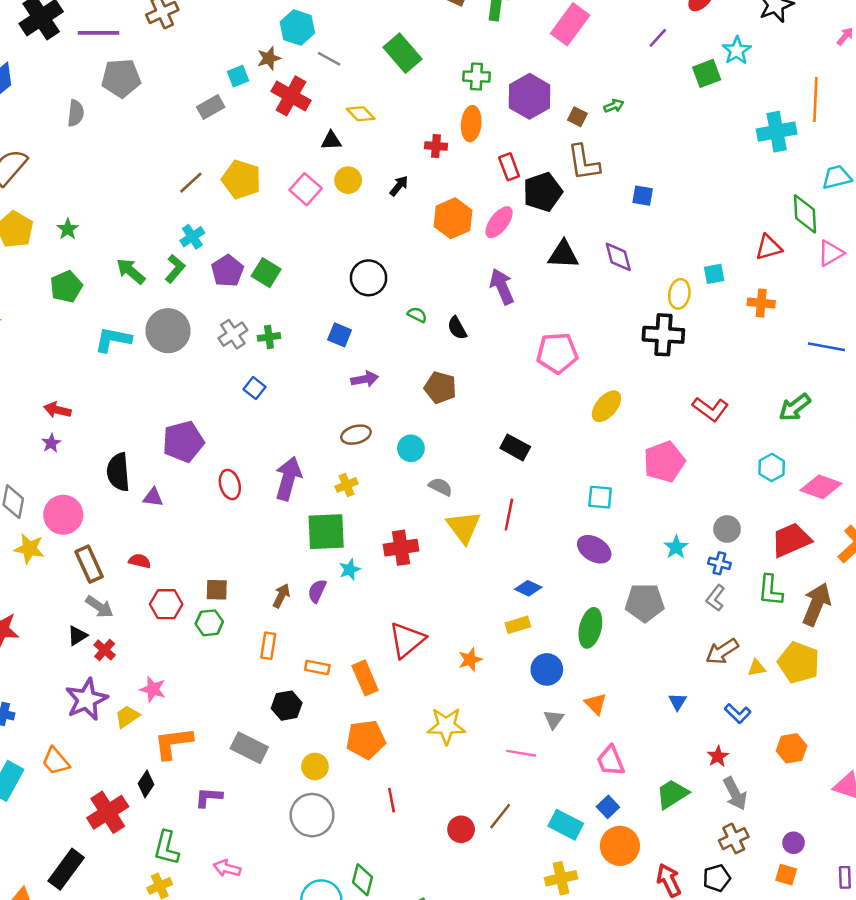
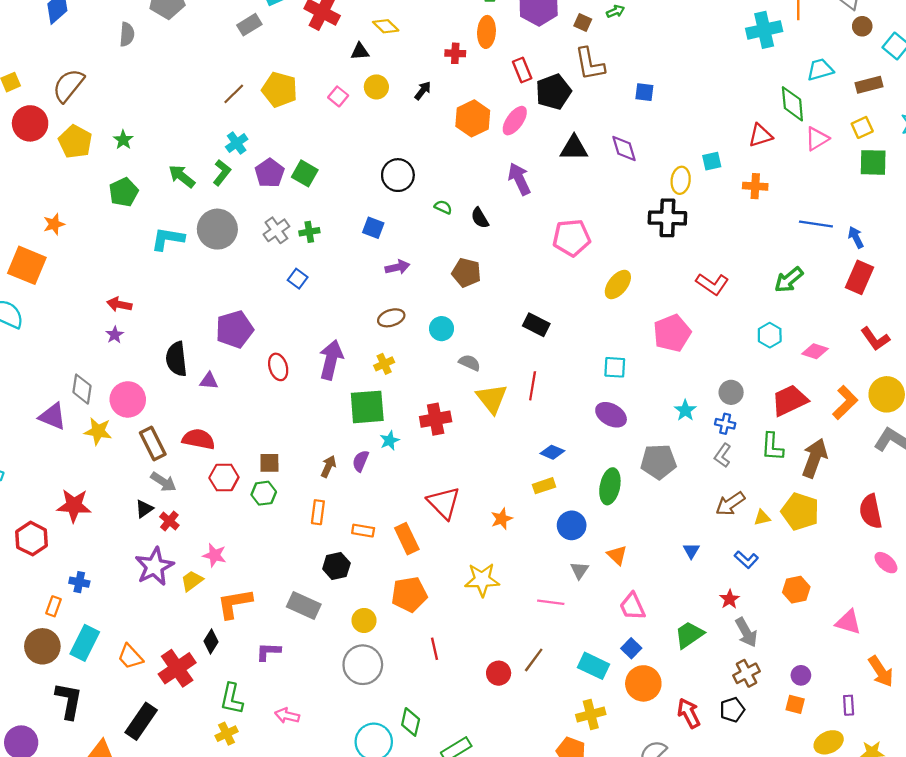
pink square: (306, 189) -> (338, 96), size x0.7
pink diamond: (821, 487) -> (815, 351), size x0.7
red semicircle: (140, 561) -> (199, 439), size x1.6
red triangle: (407, 640) -> (444, 503), turned -33
orange trapezoid: (56, 761) -> (130, 657), moved

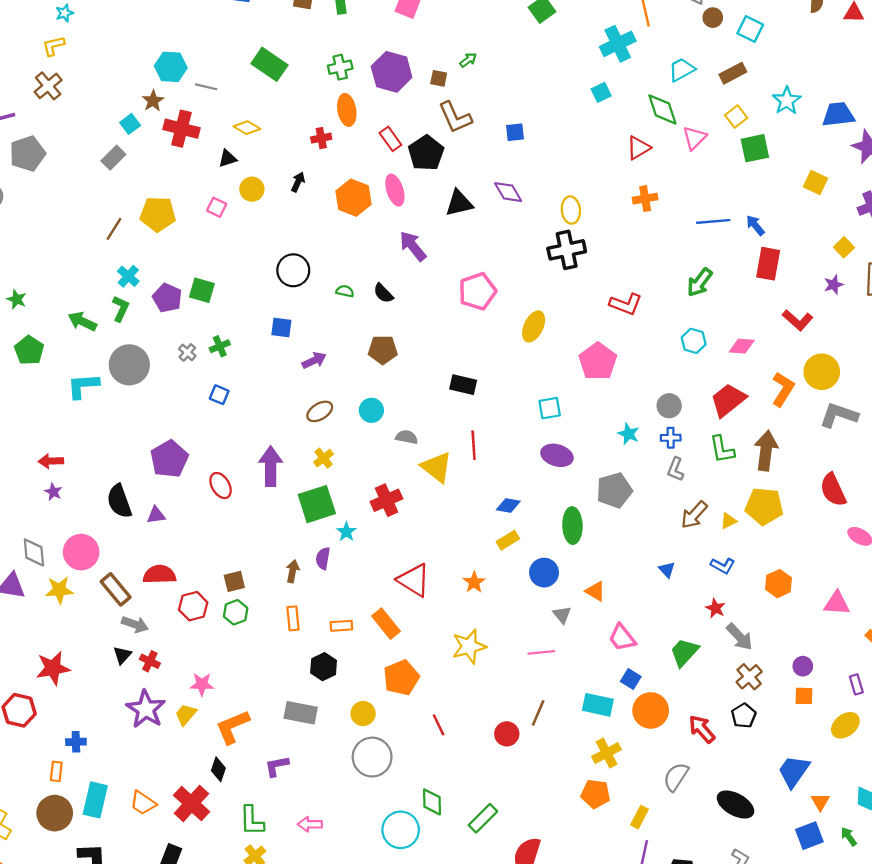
pink ellipse: (515, 121) -> (395, 190), turned -40
cyan square: (712, 161) -> (601, 92), moved
gray cross: (276, 230) -> (187, 352), size x0.7

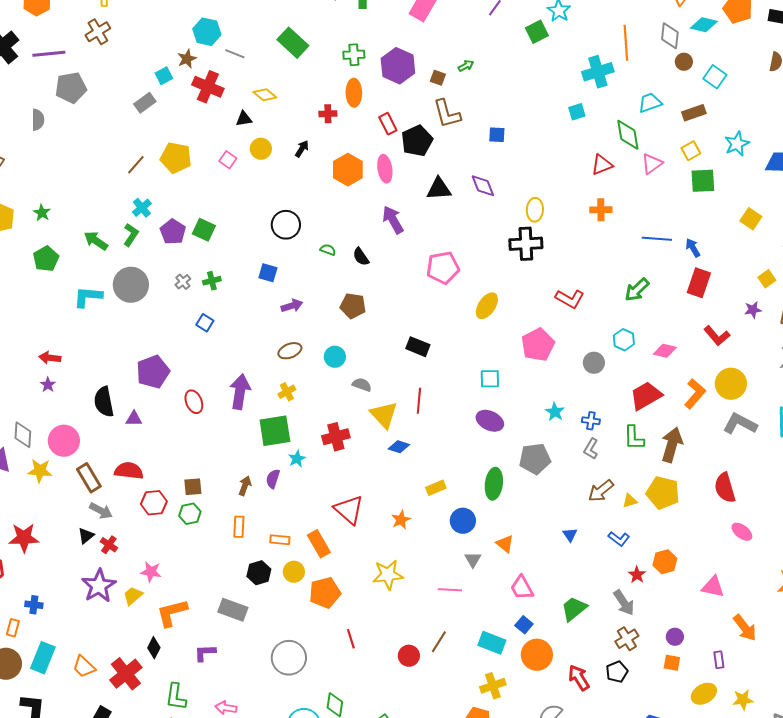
gray circle: (669, 406) -> (594, 363), moved
blue diamond: (508, 506) -> (399, 447), moved
red star: (715, 608) -> (637, 575), moved
yellow circle: (363, 714) -> (294, 572), moved

